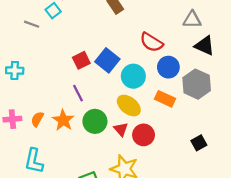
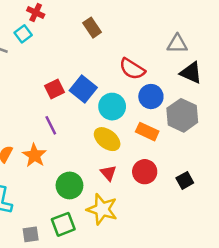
green circle: (95, 121) -> (69, 185), moved
red triangle: (121, 129) -> (108, 173), moved
red circle: (144, 135) -> (145, 172), moved

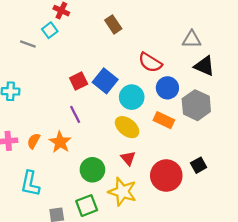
red circle: (145, 172) -> (166, 176), moved, size x1.4

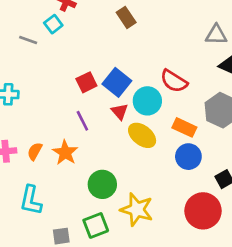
red semicircle: (150, 62) -> (174, 81), moved
blue circle: (167, 88) -> (188, 157), moved
red triangle: (128, 158) -> (120, 112), moved
red circle: (166, 176) -> (203, 211), moved

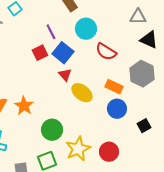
cyan circle: (147, 101) -> (86, 29), moved
purple line: (82, 121) -> (51, 32), moved
yellow star: (137, 210) -> (78, 149), turned 30
red circle: (203, 211) -> (109, 152), moved, size x0.7

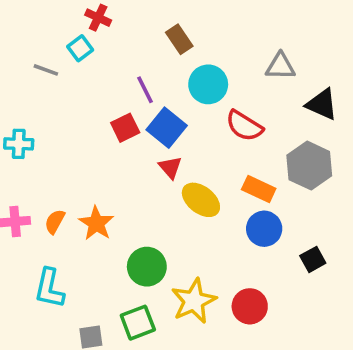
gray triangle: (138, 17) -> (280, 66), moved

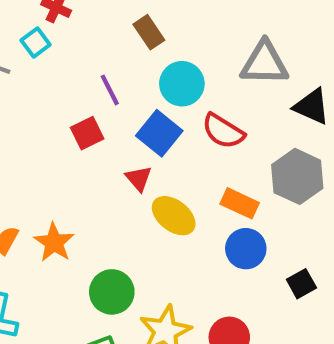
gray triangle: (280, 66) -> (264, 63), size x1.4
blue square: (167, 128) -> (159, 133), moved

